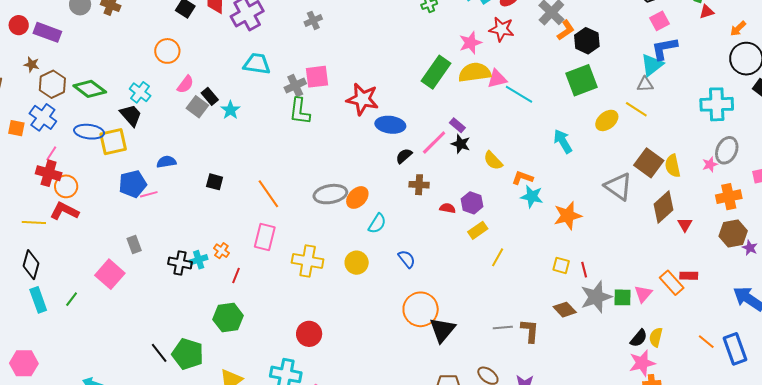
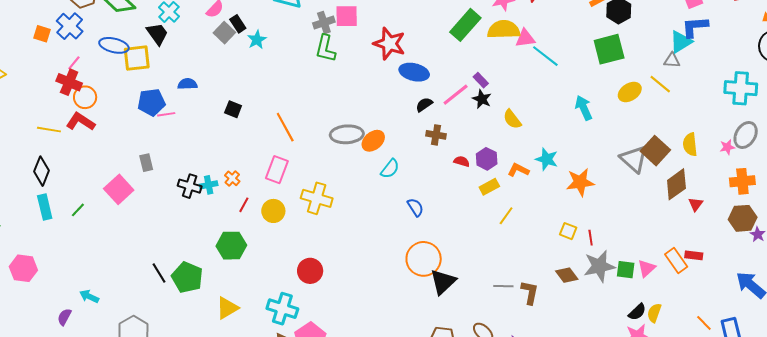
brown square: (649, 163) -> (655, 151), moved
orange L-shape: (522, 178) -> (518, 170), moved
yellow circle: (357, 263) -> (273, 211), moved

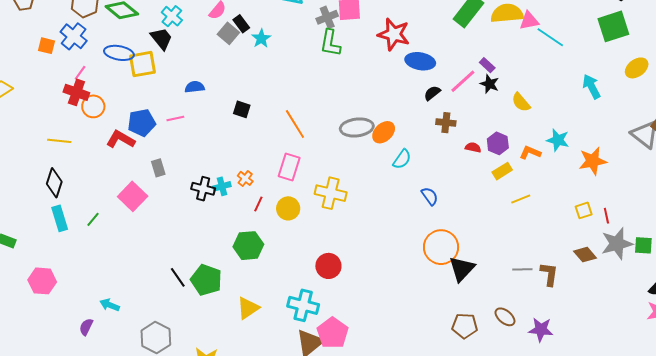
blue pentagon: (151, 102) -> (142, 123), moved
red L-shape: (81, 122) -> (120, 139), moved
yellow line: (506, 216) -> (521, 199), turned 36
yellow square: (568, 231) -> (584, 210), turned -36

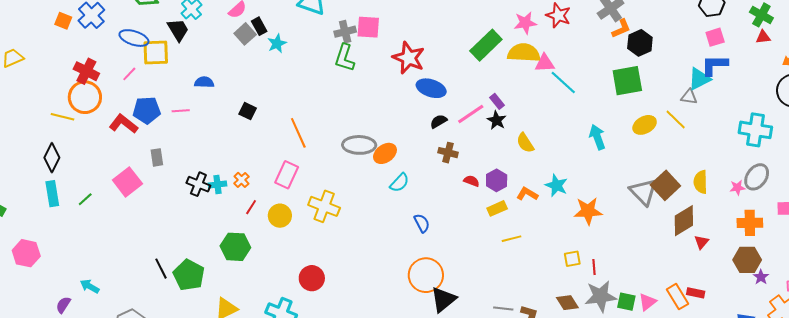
pink line: (80, 73) -> (129, 74), moved
orange circle: (93, 106) -> (85, 97), moved, size x1.4

